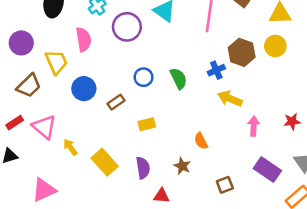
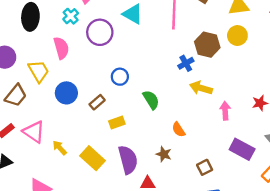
green semicircle: (179, 78) -> (151, 100), moved
yellow rectangle: (147, 124) -> (117, 122), moved
purple semicircle: (143, 168) -> (128, 160), size x1.4

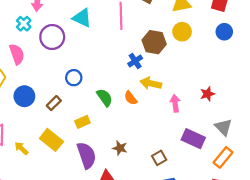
yellow rectangle: (117, 122) -> (82, 122), moved
orange semicircle: (179, 130) -> (131, 98), moved
yellow rectangle: (92, 158) -> (51, 140), moved

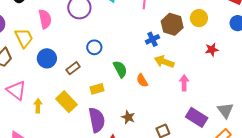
red star: (207, 94) -> (212, 50), moved
orange semicircle: (131, 98) -> (142, 80), moved
yellow arrow: (21, 148) -> (38, 106), turned 40

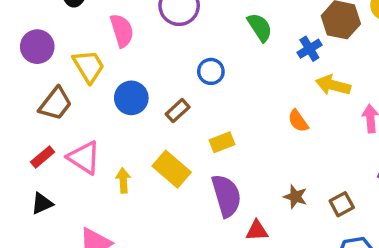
green semicircle: (120, 69) -> (260, 27), moved
brown star: (128, 117) -> (295, 197), moved

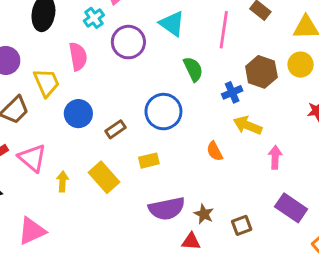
blue circle: (211, 71) -> (163, 112), moved, size x1.6
purple semicircle: (226, 196) -> (167, 209), moved, turned 87
red triangle: (257, 231) -> (191, 241), moved

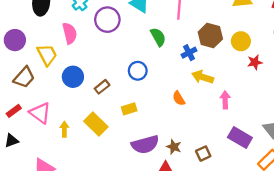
yellow circle: (301, 65) -> (241, 41), moved
blue circle: (163, 112) -> (138, 71), size x0.7

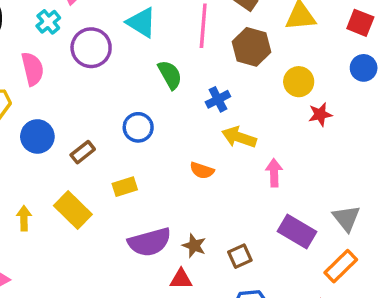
brown hexagon: (210, 35) -> (251, 47), moved
orange semicircle: (179, 98) -> (202, 170), turned -40

